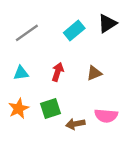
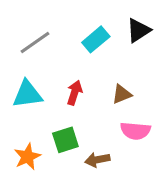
cyan triangle: (21, 73) -> (27, 94), size x1.5
orange star: (19, 109) -> (27, 157), moved
pink semicircle: (106, 116) -> (135, 131), moved

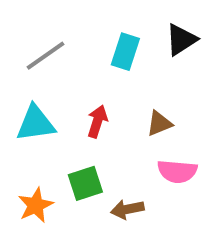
cyan rectangle: (96, 39) -> (125, 52), turned -32

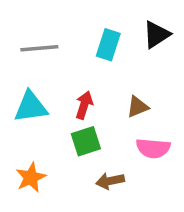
gray line: (46, 56) -> (39, 48), turned 30
green square: (85, 183) -> (86, 141), moved

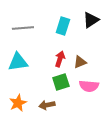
red arrow: (84, 105) -> (60, 59), moved
green square: (86, 141) -> (61, 82), moved
brown arrow: (110, 181) -> (47, 105), moved

